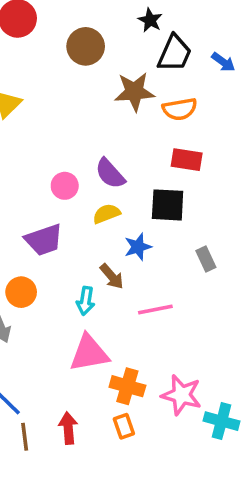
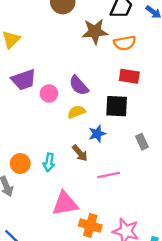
purple trapezoid: (44, 240) -> (24, 80), moved
cyan arrow: (86, 301) -> (49, 162), moved

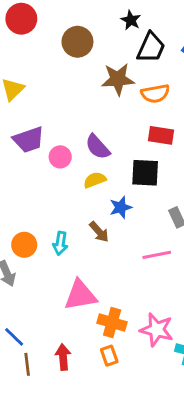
pink line: (109, 175) -> (157, 255), moved

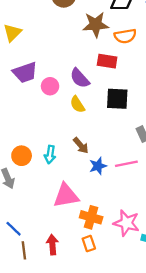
red rectangle: (161, 135) -> (107, 61), moved
yellow semicircle: (95, 180) -> (77, 104), turned -102
blue star: (121, 207) -> (98, 166), moved

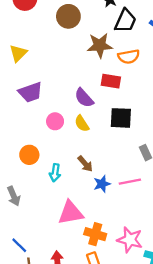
pink circle: (50, 86) -> (55, 121), moved
orange circle: (22, 156) -> (29, 155), moved

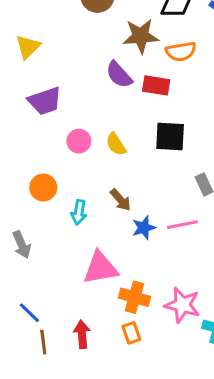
purple semicircle: (84, 98) -> (119, 75), moved

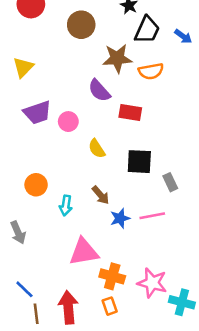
red rectangle: (156, 85) -> (130, 112), moved
black square: (170, 136) -> (139, 162), moved
pink circle: (79, 141) -> (68, 122), moved
red arrow: (82, 334) -> (68, 307), size x1.4

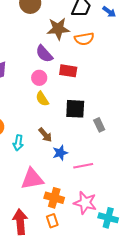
pink circle: (68, 122) -> (39, 78), moved
pink line: (152, 216) -> (83, 166), moved

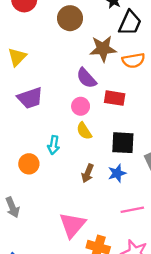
brown arrow: (45, 135) -> (88, 173), turned 63
cyan arrow: (18, 143) -> (54, 145), moved
blue star: (60, 153) -> (117, 173), moved
pink triangle: (32, 179) -> (72, 225), turned -40

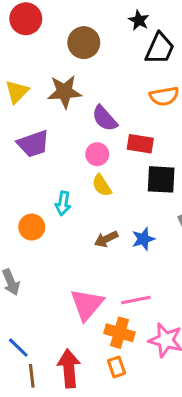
brown star: (103, 49) -> (64, 92), moved
black square: (123, 143) -> (161, 179), moved
brown arrow: (88, 173) -> (106, 239), turned 42
pink line: (132, 210) -> (136, 300), moved

